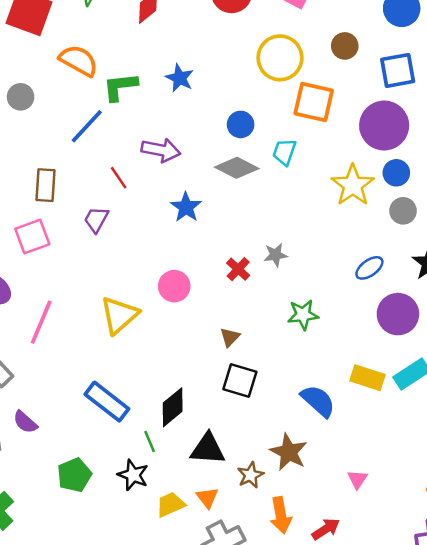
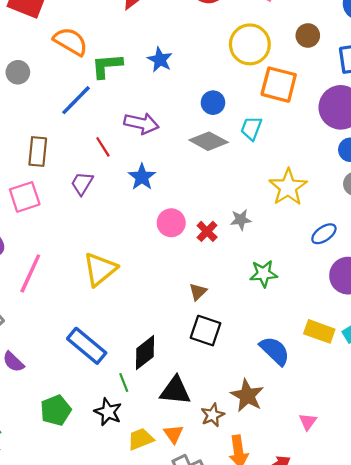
yellow star: (353, 185) -> (288, 187), moved
blue star: (186, 207) -> (142, 177), moved
pink circle: (174, 286) -> (171, 223), moved

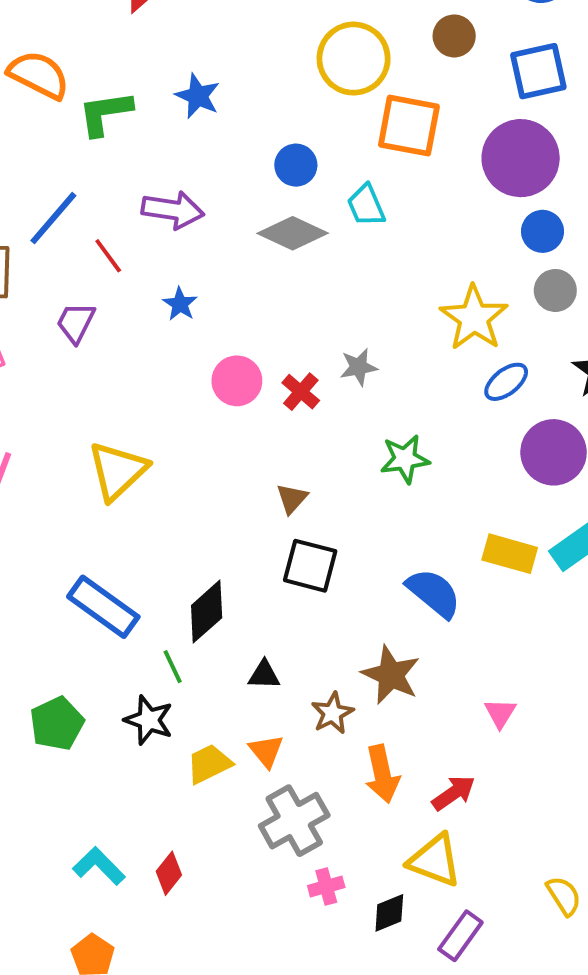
blue line: (76, 100) -> (53, 218), moved
cyan trapezoid: (251, 128) -> (366, 205), turned -40
blue star: (142, 177) -> (180, 304), size x0.7
yellow star: (288, 187) -> (474, 318), moved
black triangle: (175, 391) -> (264, 675), size x0.6

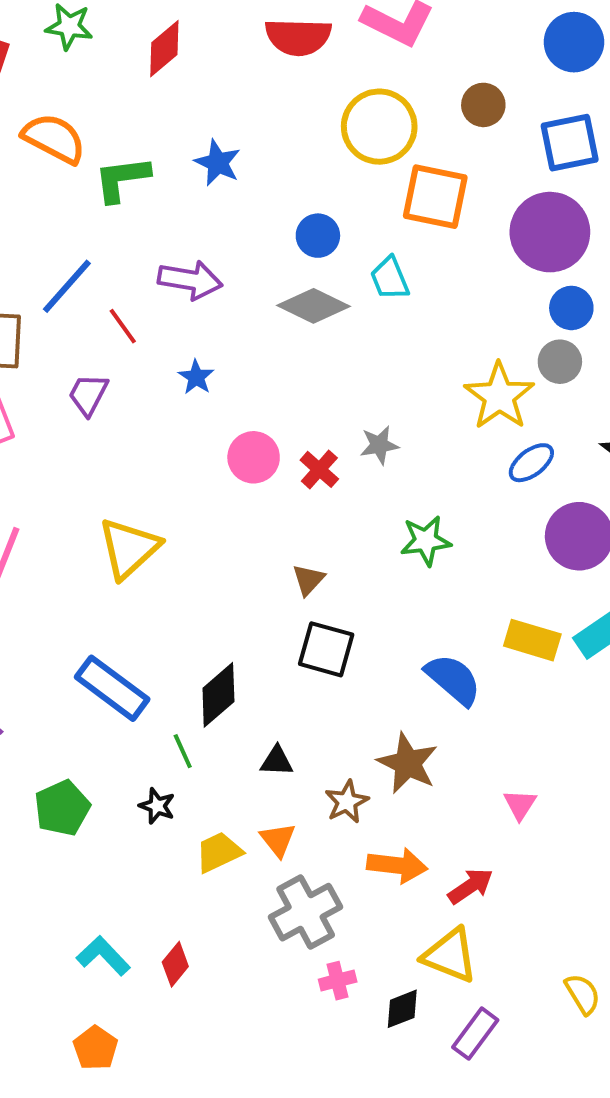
gray circle: (555, 290) -> (560, 362), moved
black star: (149, 720) -> (157, 806), size x0.7
orange arrow: (382, 774) -> (397, 865), turned -72

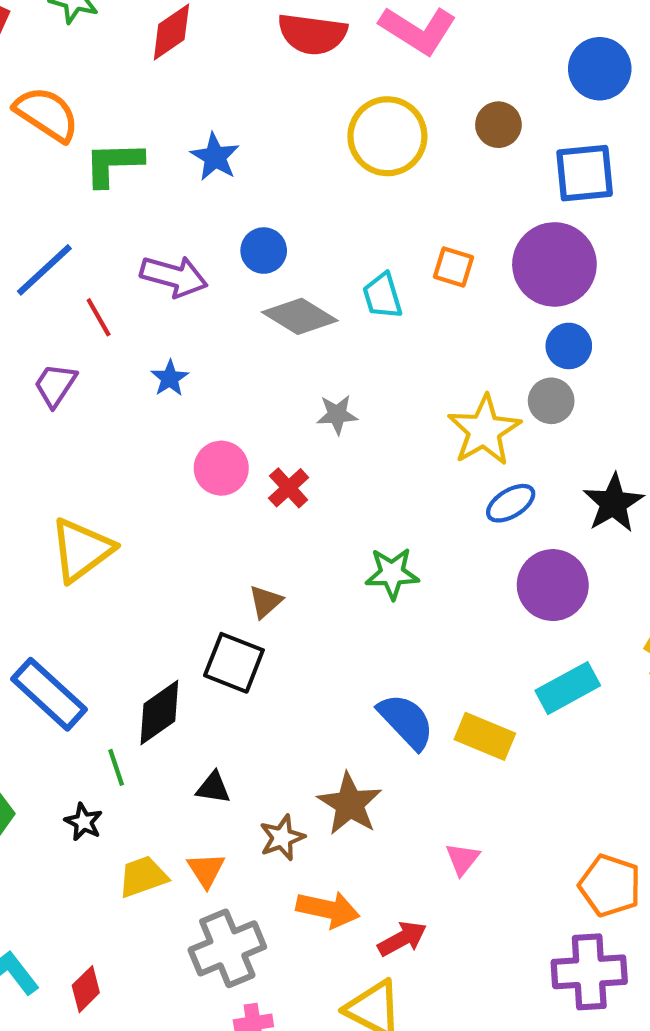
orange square: (435, 197) -> (453, 267), moved, size x0.6
blue circle: (318, 236) -> (264, 251), moved
gray star: (379, 445) -> (337, 415), moved
yellow rectangle: (532, 640) -> (485, 736), moved
black square: (326, 649) -> (234, 663), moved

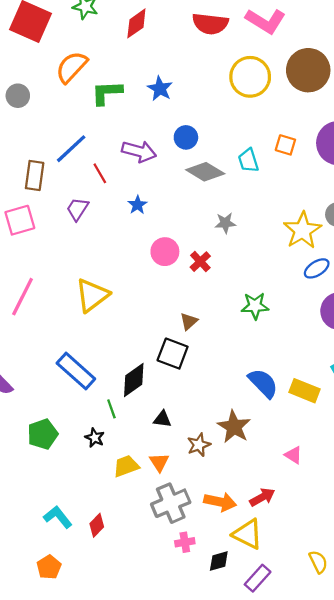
orange semicircle: (47, 114) -> (71, 67), turned -80
brown circle: (498, 125) -> (308, 70), size x1.8
pink triangle: (462, 859) -> (293, 455), turned -36
orange arrow: (328, 909) -> (220, 502), moved

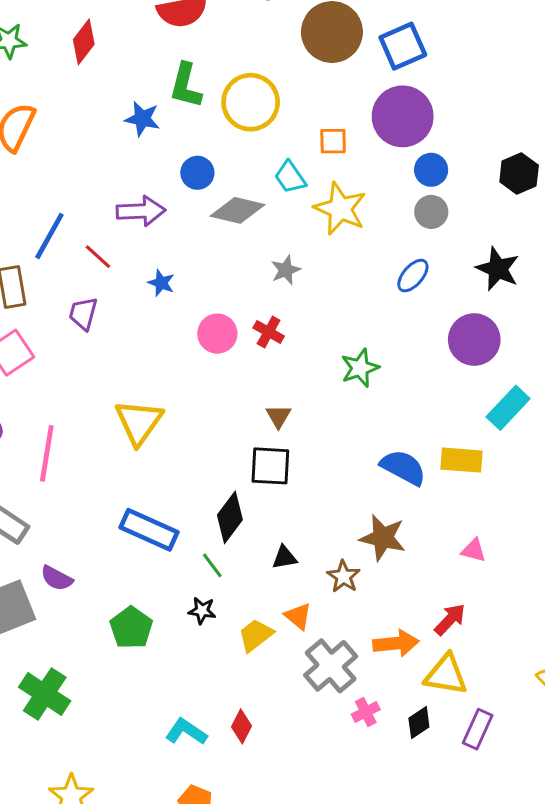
yellow circle: (250, 77) -> (251, 102), moved
green L-shape: (107, 93) -> (186, 86), moved, turned -56
yellow star: (302, 230) -> (340, 209), moved
blue ellipse: (317, 268) -> (413, 276), moved

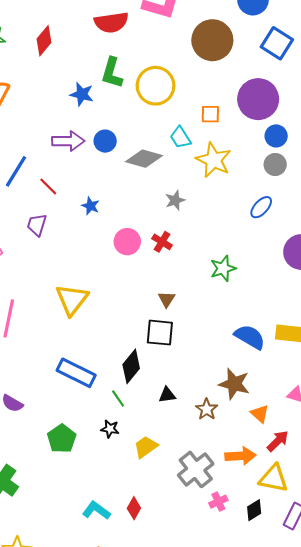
blue square: (403, 46) -> (277, 43), moved, turned -36
blue circle: (197, 173) -> (105, 141), moved
purple arrow: (141, 211) -> (68, 141), moved
orange triangle: (298, 616) -> (260, 414), moved

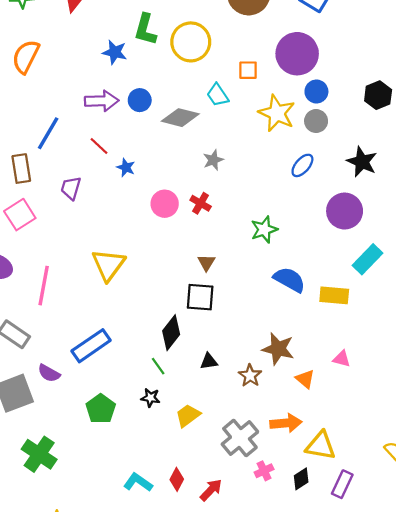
yellow star: (214, 160) -> (277, 113), moved
red line: (48, 187) -> (99, 146), moved
blue semicircle: (250, 337) -> (289, 280), moved
blue rectangle: (76, 373) -> (91, 346), moved, turned -60
red arrow: (278, 441) -> (211, 490), moved

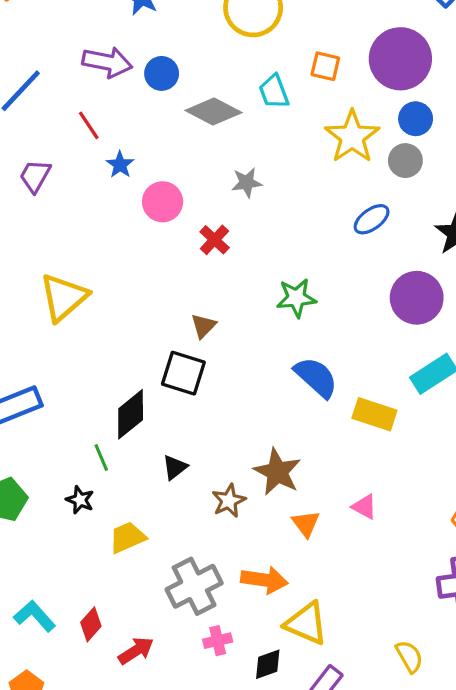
pink circle: (165, 204) -> (163, 202), moved
black triangle: (209, 361) -> (175, 467), turned -42

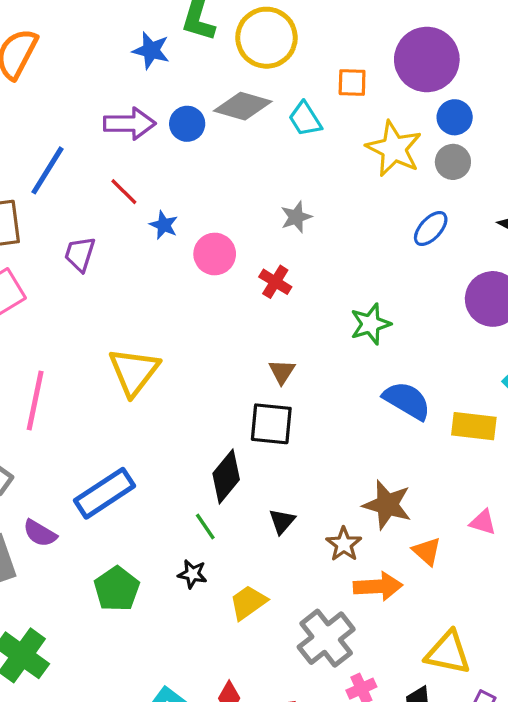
gray diamond: (214, 111) -> (243, 106), moved
orange arrow: (264, 580) -> (378, 586), moved

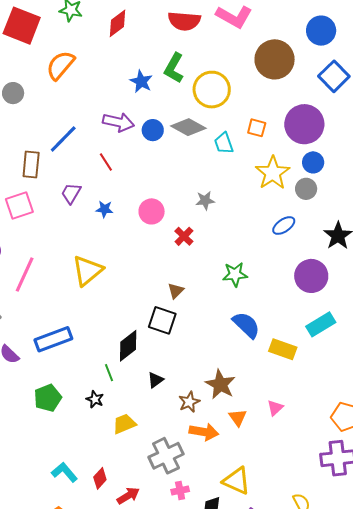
blue star: (164, 225) -> (104, 209), moved, turned -30
pink triangle: (483, 522) -> (275, 408), turned 48

